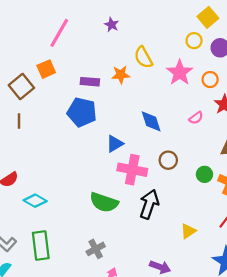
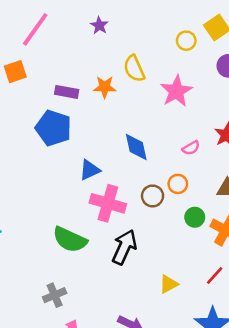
yellow circle: (194, 41) -> (186, 41), moved
orange circle: (210, 80) -> (178, 184), moved

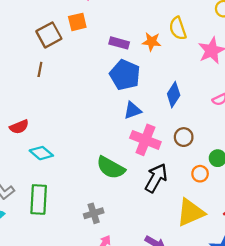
blue pentagon: (53, 128) -> (125, 75), moved
blue diamond: (136, 147) -> (174, 95), turned 40
orange circle: (178, 184) -> (200, 174), moved
yellow triangle: (169, 284) -> (191, 213), size x1.8

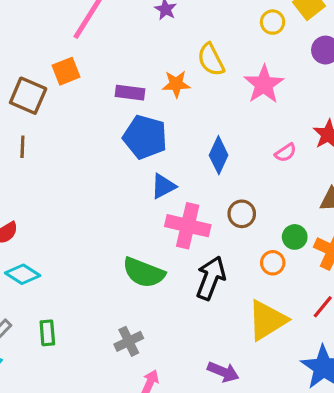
brown square: (49, 35) -> (28, 96), turned -30
cyan diamond: (41, 153) -> (23, 274), moved
green rectangle: (39, 199) -> (47, 333), size x0.6

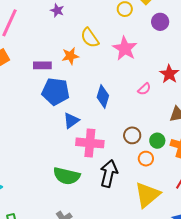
brown circle: (242, 214) -> (132, 135), moved

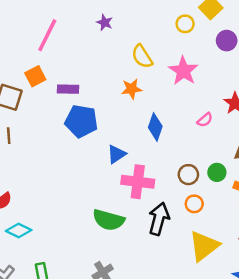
orange star: (70, 56) -> (132, 89), moved
purple rectangle: (42, 65) -> (68, 89), moved
blue pentagon: (56, 92) -> (81, 121), moved
green circle: (157, 141) -> (217, 172), moved
orange circle: (146, 159) -> (194, 204), moved

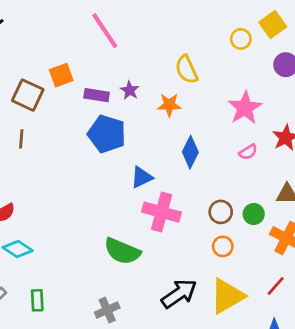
purple star: (105, 23) -> (130, 90), moved
pink line: (47, 35) -> (105, 31), moved, turned -68
pink star: (183, 71) -> (245, 108), moved
black arrow: (159, 219) -> (179, 294), moved, turned 32

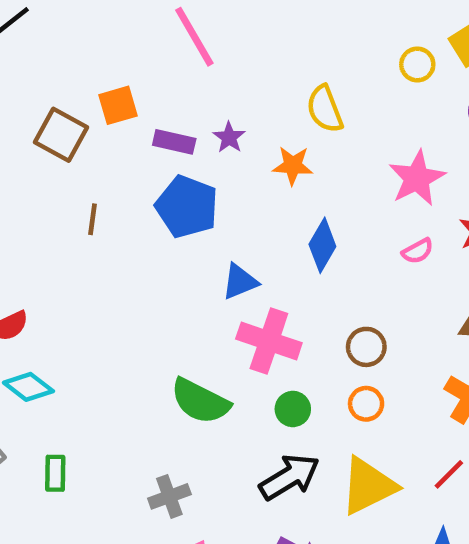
brown line: (21, 139) -> (93, 219), moved
green circle: (254, 214) -> (293, 409), moved

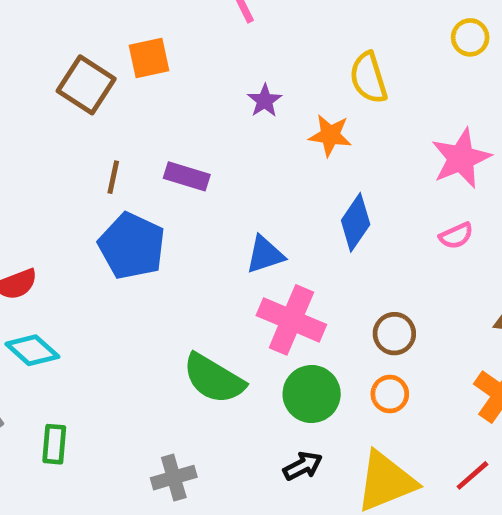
purple rectangle: (174, 142) -> (187, 176), moved
blue pentagon: (187, 207) -> (132, 246), moved
green circle: (293, 409) -> (312, 394), size x1.5
black arrow: (289, 477) -> (303, 466), size x0.6

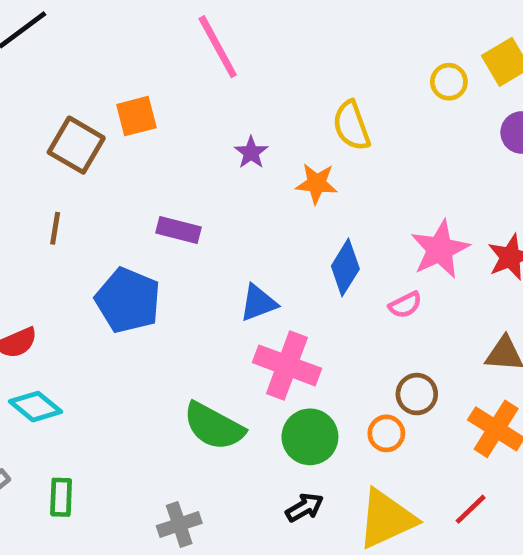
pink star: (461, 158) -> (440, 249), moved
brown line: (113, 177) -> (55, 228), moved
pink semicircle: (456, 236) -> (405, 305), moved
brown circle: (394, 334) -> (417, 394), moved

